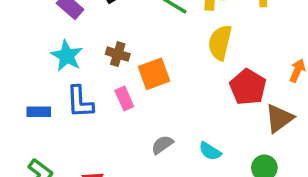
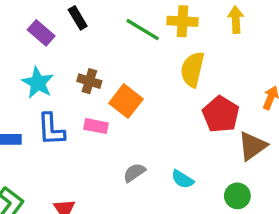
orange square: (154, 74) -> (126, 101), turned -32
pink rectangle: (124, 99) -> (96, 126), turned -55

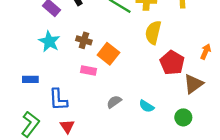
blue L-shape: (51, 129) -> (58, 100), moved

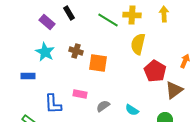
orange square: (108, 54) -> (98, 63), turned -30
pink rectangle: (88, 71) -> (80, 94), moved
blue rectangle: (30, 79) -> (28, 76), moved

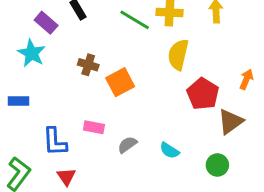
cyan star: (45, 52) -> (32, 53), moved
orange square: (98, 63) -> (120, 82), turned -36

